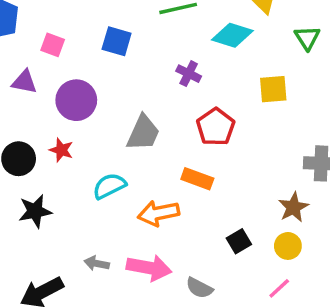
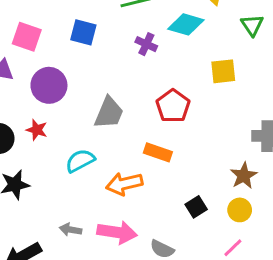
pink square: (53, 45) -> (27, 37), size x1.4
purple cross: (189, 74) -> (146, 44), moved

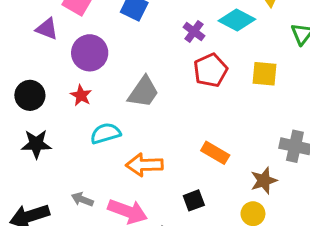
red pentagon: (173, 106) -> (210, 70), moved
red star: (37, 130) -> (81, 95), moved
orange rectangle: (158, 152) -> (215, 153), moved
black square: (196, 207) -> (194, 200), moved

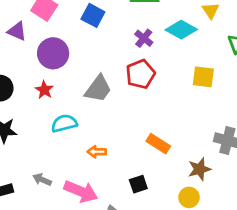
red pentagon: (210, 70) -> (140, 74), moved
orange arrow: (144, 165) -> (97, 152), size x0.6

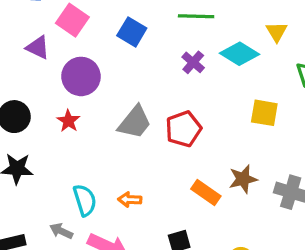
red pentagon: (140, 74) -> (183, 129), moved
cyan semicircle: (64, 123) -> (85, 200), moved, turned 85
brown star: (199, 169) -> (243, 179), moved

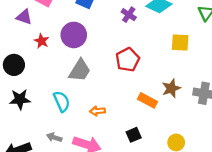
purple circle: (81, 76) -> (74, 35), moved
red star: (68, 121) -> (42, 41), moved
gray trapezoid: (135, 122) -> (80, 70), moved
cyan semicircle: (85, 200) -> (62, 101), moved

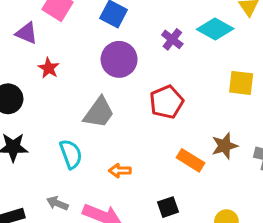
purple circle: (74, 35) -> (119, 59), moved

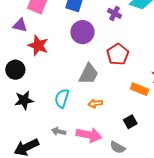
red star: (49, 68) -> (38, 45), size x1.5
gray trapezoid: (99, 113) -> (89, 74), moved
cyan semicircle: (71, 154) -> (62, 98), turned -132

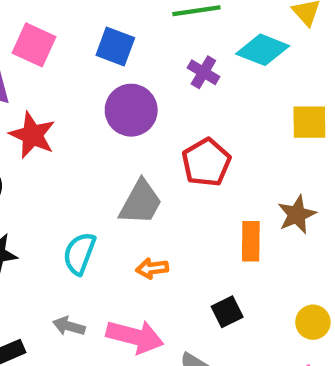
orange rectangle: (140, 89) -> (251, 241), turned 66

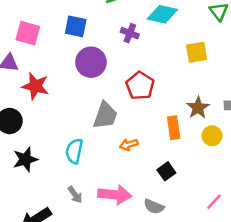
orange arrow: (152, 268) -> (129, 145), moved
yellow circle: (313, 322) -> (212, 136), moved
gray arrow: (69, 326) -> (75, 195), turned -132

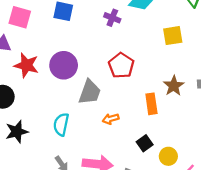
purple circle: (91, 62) -> (64, 65), moved
yellow circle: (212, 136) -> (168, 156), moved

